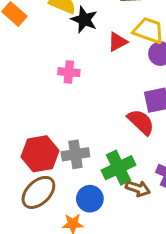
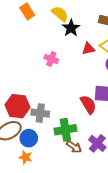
blue circle: (90, 199) -> (29, 138), moved

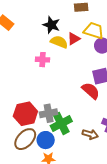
yellow semicircle: (60, 14) -> (59, 42), moved
green cross: (65, 130) -> (61, 124), moved

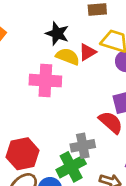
pink cross: (43, 60) -> (45, 81), size x1.6
gray cross: (49, 113) -> (83, 146), moved

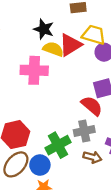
red triangle: (87, 52) -> (70, 45), size x1.5
gray cross: (83, 146) -> (84, 131), moved

